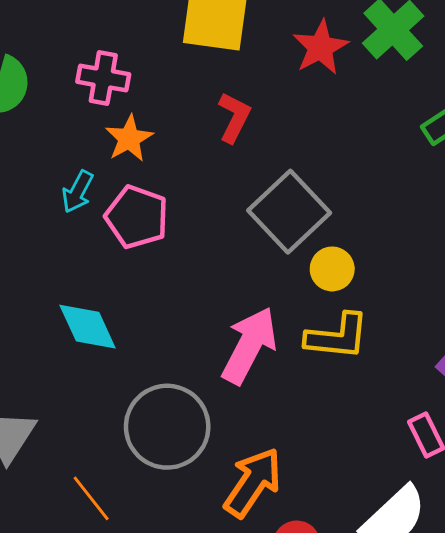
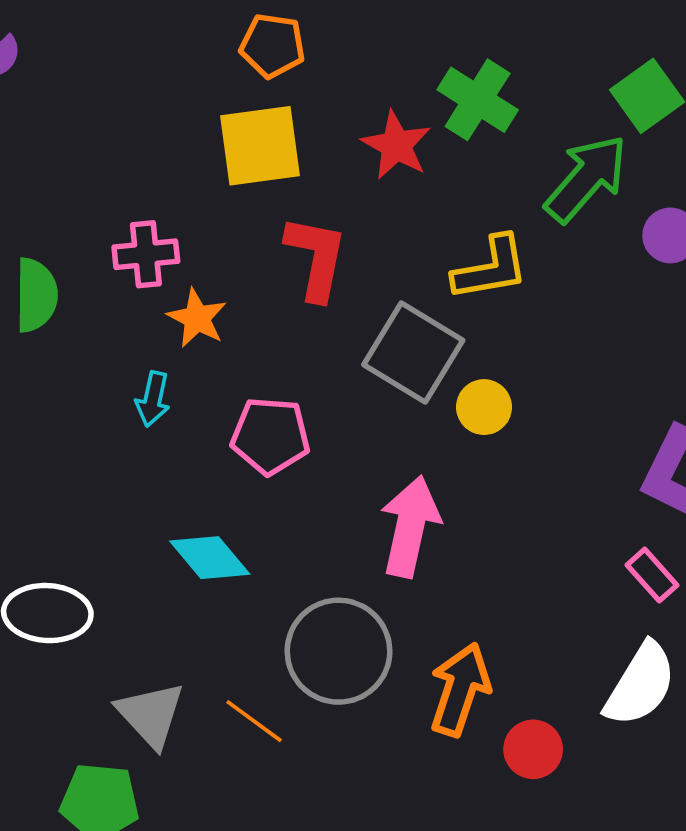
red L-shape: (234, 117) -> (316, 258), size x1.4
pink pentagon: (137, 217) -> (270, 436), moved
yellow L-shape: (337, 336) -> (491, 268), moved
orange line: (91, 498) -> (254, 721), moved

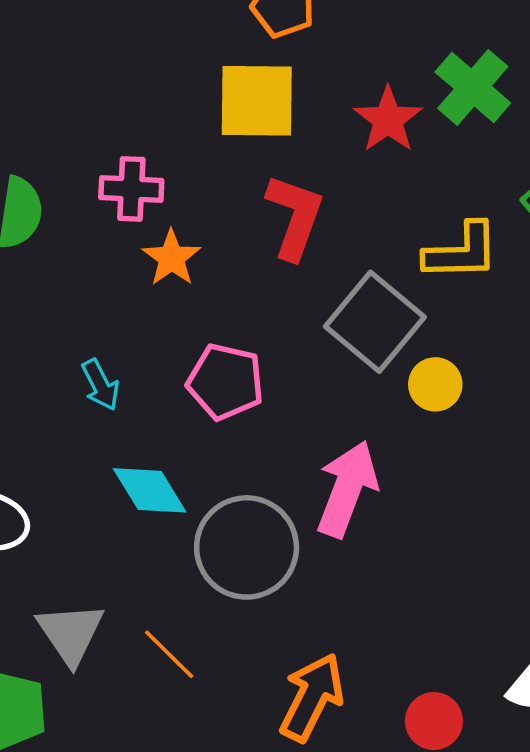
cyan arrow: (153, 399) -> (100, 385), moved, turned -48
gray circle: (339, 651) -> (247, 547), moved
orange arrow: (460, 689) -> (312, 697), moved

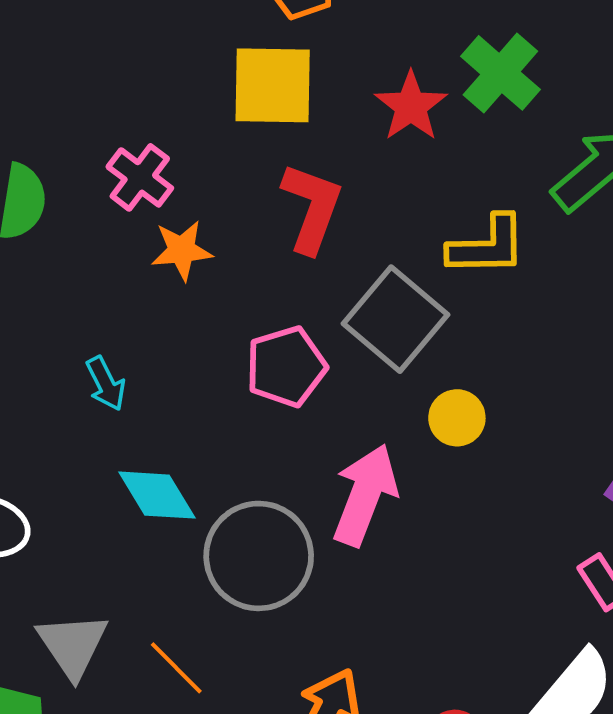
pink cross: (131, 189) -> (140, 177), turned 34
orange star: (172, 258) -> (182, 250), turned 30
pink pentagon: (225, 382) -> (286, 367), moved, turned -30
yellow circle: (435, 384) -> (457, 418), moved

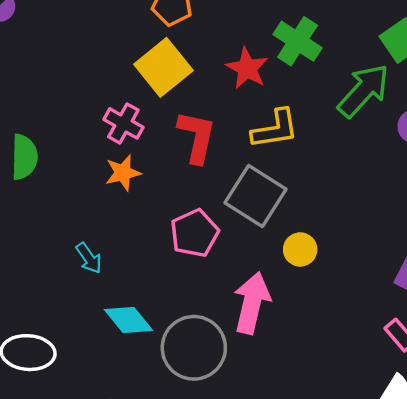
yellow square: (273, 85) -> (163, 67), turned -32
pink cross: (140, 177) -> (123, 123), moved
yellow L-shape: (487, 246) -> (275, 129), moved

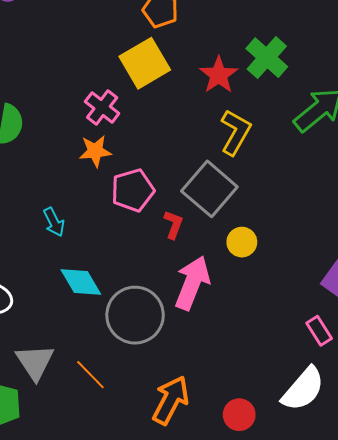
yellow L-shape: (275, 129) -> (235, 132), turned -60
red L-shape: (197, 137) -> (173, 224), moved, size x0.6
pink pentagon: (195, 233) -> (133, 190), moved

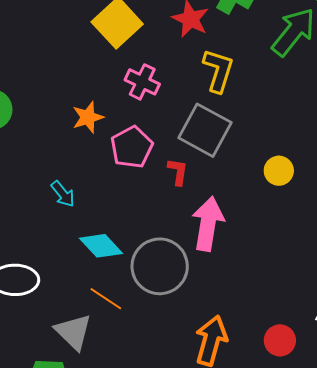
pink cross: (102, 108) -> (142, 82), moved
yellow circle: (242, 242) -> (279, 171), moved
orange line: (90, 375) -> (106, 299), moved

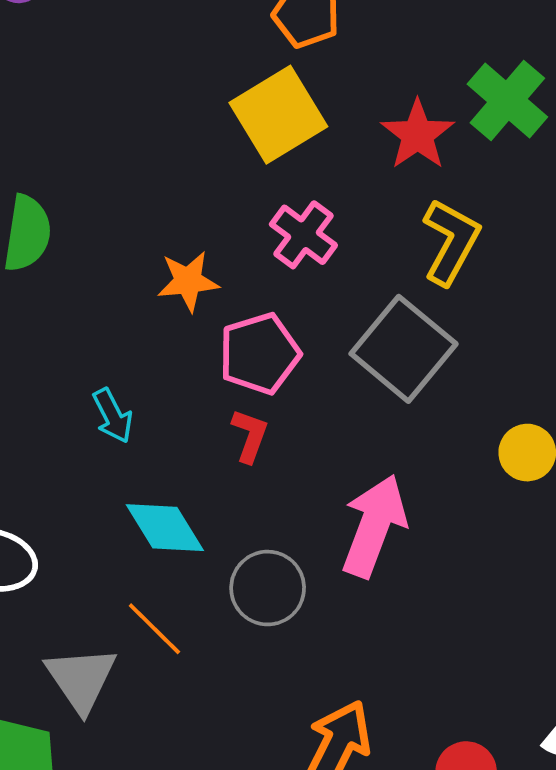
red L-shape: (178, 172) -> (250, 436), moved
gray circle: (160, 266) -> (268, 588), size x0.7

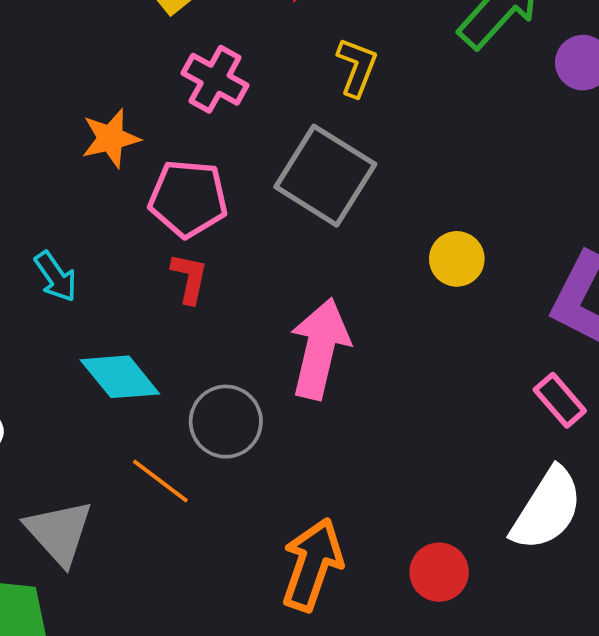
yellow L-shape: (451, 242) -> (357, 67), size x0.7
pink pentagon: (259, 354) -> (188, 198), turned 30
orange line: (154, 629) -> (160, 481), moved

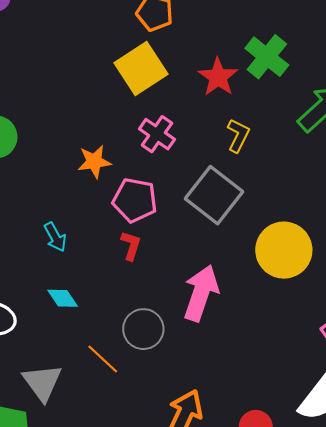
yellow circle: (457, 259) -> (284, 250), size x1.8
cyan diamond: (120, 377) -> (63, 298), moved, size x0.7

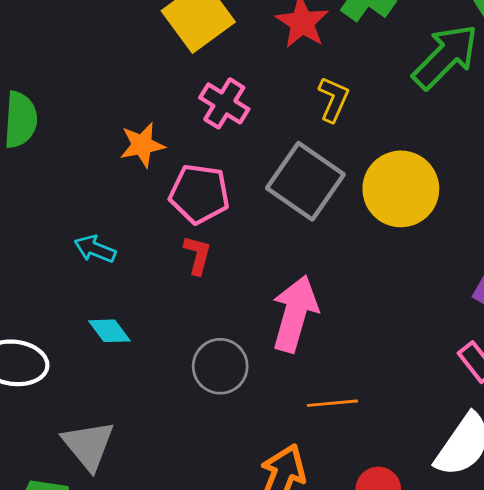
cyan arrow: (55, 237) -> (95, 249), turned 144
yellow circle: (284, 250) -> (401, 189), moved
orange line: (103, 359) -> (332, 403), moved, turned -45

